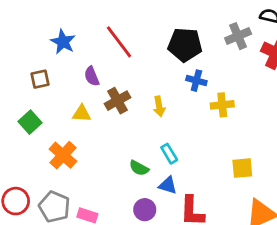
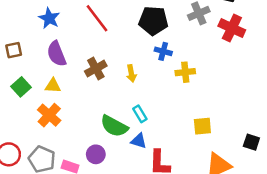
purple semicircle: (92, 76) -> (57, 54), moved, size x1.5
brown square: (40, 79) -> (14, 50), moved
yellow triangle: (82, 114) -> (53, 86), moved
green semicircle: (139, 168) -> (114, 126), size x1.6
purple circle: (145, 210) -> (96, 154), moved

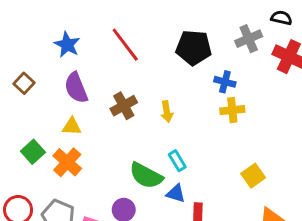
brown square: (14, 50) -> (24, 83), turned -35
blue cross: (163, 51) -> (225, 82), moved
green square: (21, 87) -> (33, 152), moved
yellow square: (202, 126) -> (253, 176), turned -30

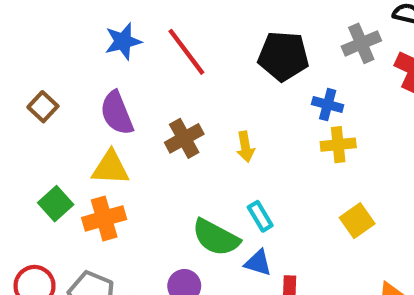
blue star: (67, 45) -> (123, 41), moved, turned 30
yellow triangle: (72, 126) -> (110, 168), size x1.4
orange cross: (67, 162) -> (104, 218), turned 32
yellow square: (253, 176) -> (357, 221), moved

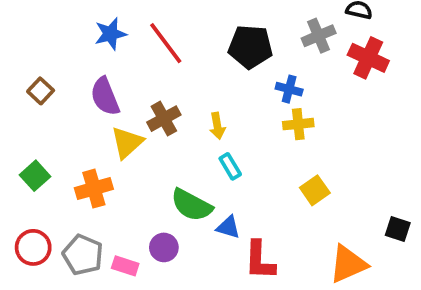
yellow triangle: (110, 168) -> (127, 142), moved, turned -45
green square: (56, 204) -> (35, 176), moved
cyan rectangle: (260, 216) -> (230, 166), moved

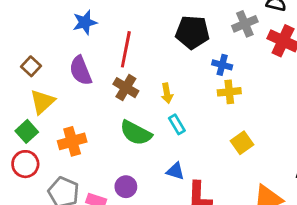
red line: (166, 43) -> (126, 49), moved, turned 48
brown cross: (164, 119) -> (126, 88), turned -30
yellow triangle: (127, 142) -> (42, 102), moved
green semicircle: (191, 205) -> (136, 133), moved
red circle: (33, 247) -> (25, 164), moved

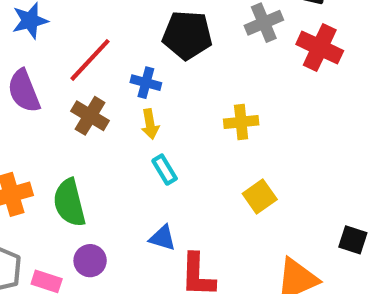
red line: (126, 49) -> (90, 60), turned 32
blue cross: (222, 65) -> (146, 83), moved
green semicircle: (136, 133) -> (69, 203), moved, turned 48

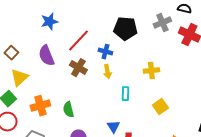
cyan rectangle: (165, 170) -> (125, 94), moved, turned 32
green semicircle: (69, 203) -> (68, 110), size x0.7
blue triangle: (162, 238) -> (113, 127), turned 40

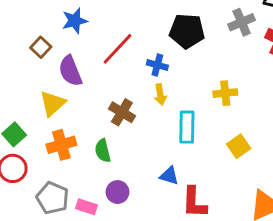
brown square: (11, 53) -> (41, 47), moved
brown cross: (78, 68) -> (122, 112), moved
yellow triangle: (19, 78) -> (53, 103), moved
cyan rectangle: (125, 94) -> (187, 127), size x1.5
blue triangle: (113, 127) -> (169, 176), turned -40

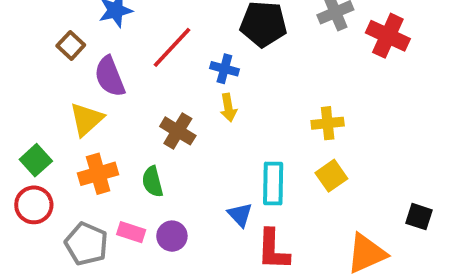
yellow cross: (225, 93) -> (328, 123), moved
cyan rectangle: (187, 127) -> (273, 184), moved
blue triangle: (169, 176) -> (240, 215), turned 30
pink rectangle: (86, 207) -> (131, 232), moved

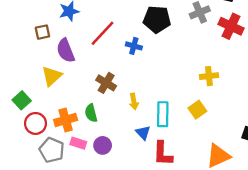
brown square: (71, 45) -> (42, 32), turned 35
yellow arrow: (228, 108) -> (134, 101), moved
yellow cross: (328, 123) -> (209, 76), moved
orange cross: (98, 174) -> (66, 120), moved
red circle: (34, 205) -> (35, 123), moved

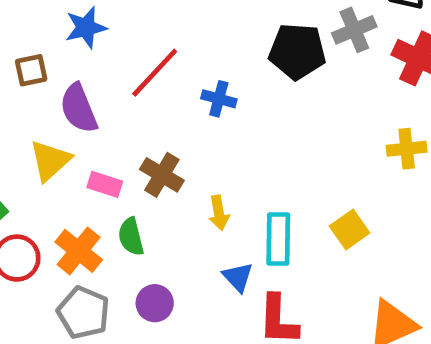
black pentagon: (157, 19) -> (297, 51), moved
yellow cross: (209, 76) -> (407, 149), moved
orange cross: (66, 120) -> (79, 251), turned -35
pink rectangle: (78, 143) -> (105, 184), moved
gray pentagon: (52, 150) -> (83, 313), moved

